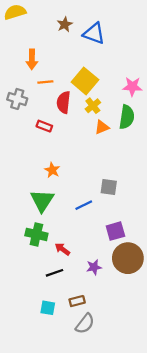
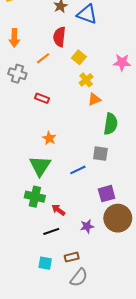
orange arrow: (32, 59) -> (14, 38), moved
yellow square: (85, 81) -> (79, 57), size x0.6
orange line: (45, 82) -> (43, 58), turned -32
red semicircle: (64, 102) -> (59, 37), moved
green semicircle: (127, 117) -> (111, 124), moved

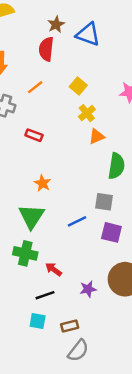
red semicircle: (59, 37) -> (46, 49), moved
purple square: (107, 194) -> (111, 232), moved, turned 30
cyan square: (45, 263) -> (38, 321), moved

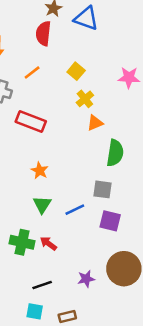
red rectangle: (34, 135) -> (31, 122), size x1.6
green triangle: (31, 216) -> (42, 205), moved, size x0.7
red arrow: (54, 269) -> (48, 244), moved

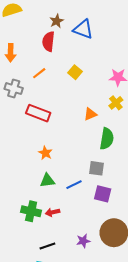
yellow cross: (85, 99) -> (116, 103), moved
green triangle: (42, 205) -> (47, 181), turned 49
red arrow: (48, 244) -> (53, 212), turned -48

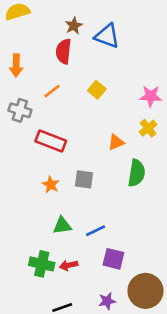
orange star: (45, 153) -> (51, 185), moved
gray square: (96, 168) -> (84, 179), moved
purple square: (103, 194) -> (113, 259), moved

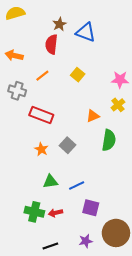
orange arrow: (16, 65) -> (14, 55), turned 102
gray square: (84, 179) -> (68, 145), turned 35

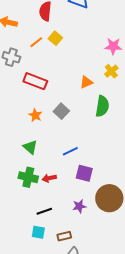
yellow square: (78, 75) -> (55, 38), moved
green triangle: (50, 182) -> (30, 147), moved, turned 49

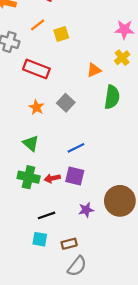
yellow square: (55, 38) -> (61, 34), moved, turned 32
purple square: (84, 173) -> (75, 176), moved

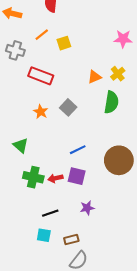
yellow cross: (122, 58) -> (118, 74), moved
green triangle: (31, 143) -> (21, 146), moved
brown circle: (120, 201) -> (119, 160), moved

